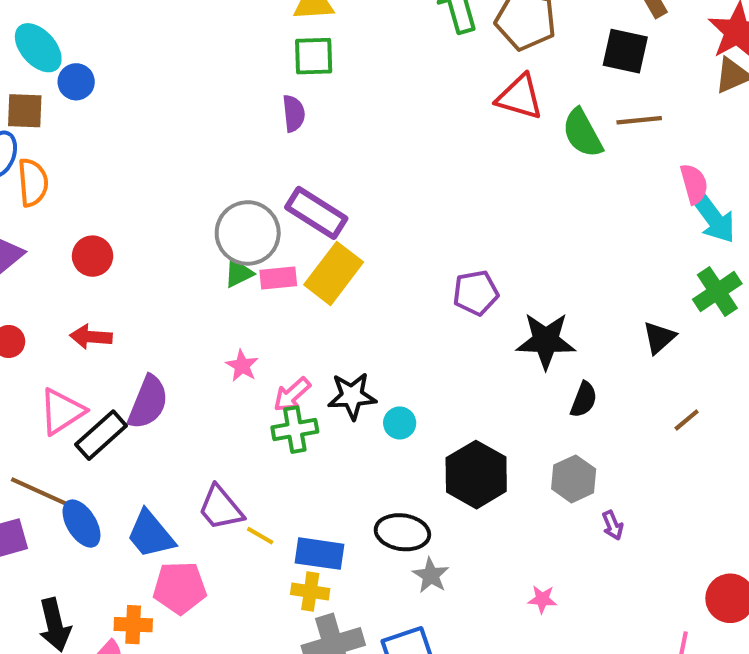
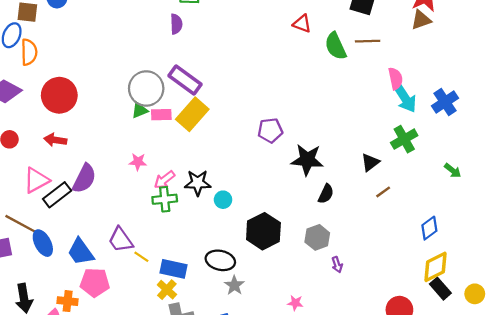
red triangle: (520, 97) -> (302, 24), size x0.7
red circle: (93, 256) -> (59, 95), size x1.6
pink star: (242, 366) -> (138, 162), turned -30
brown line: (687, 420) -> (383, 192), moved
yellow cross: (310, 591) -> (167, 290), turned 30

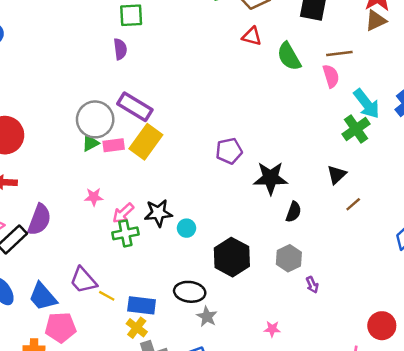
brown line: (368, 41) -> (339, 53), moved
pink semicircle: (395, 79) -> (331, 76), moved
green cross: (404, 139) -> (356, 129), moved

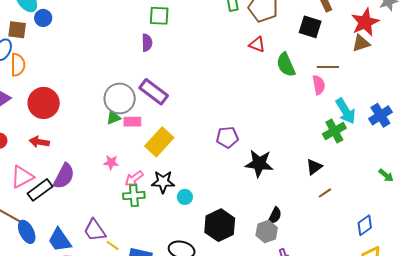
yellow rectangle: (146, 142) -> (159, 142), moved
black semicircle: (294, 212) -> (275, 216), moved

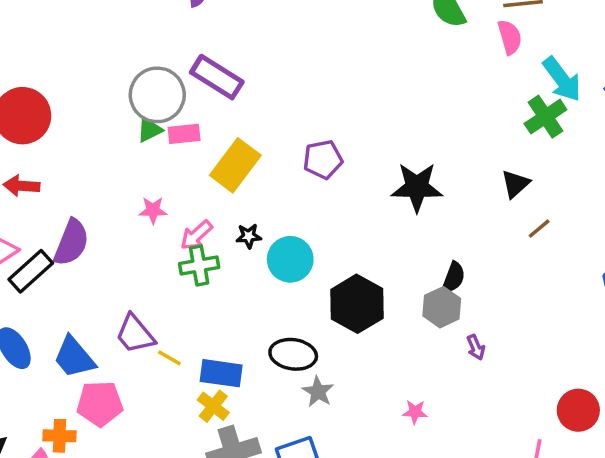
purple pentagon: (227, 137) -> (323, 159), moved
black star: (163, 182) -> (249, 236), size x0.6
cyan circle: (185, 197) -> (290, 259), size x1.6

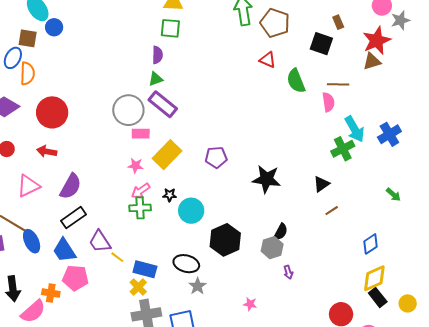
green triangle: (150, 130) -> (156, 79), moved
pink star: (153, 210) -> (136, 166), moved
black rectangle: (31, 271) -> (74, 218), moved

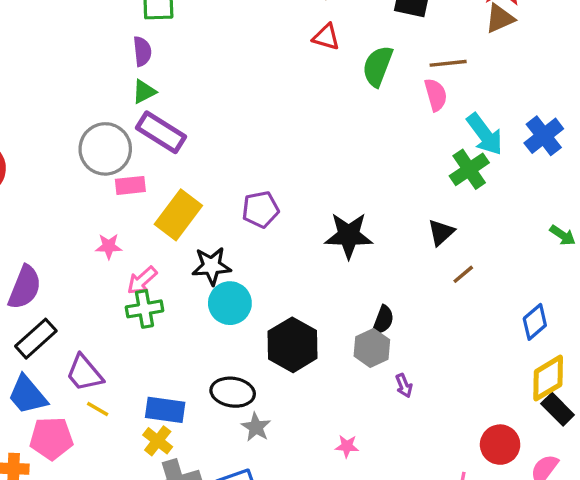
green semicircle: (296, 81) -> (378, 66), turned 50
pink star: (136, 166) -> (109, 246), moved
black star: (170, 195) -> (211, 266), moved, size x1.6
yellow line: (117, 257) -> (98, 409), moved

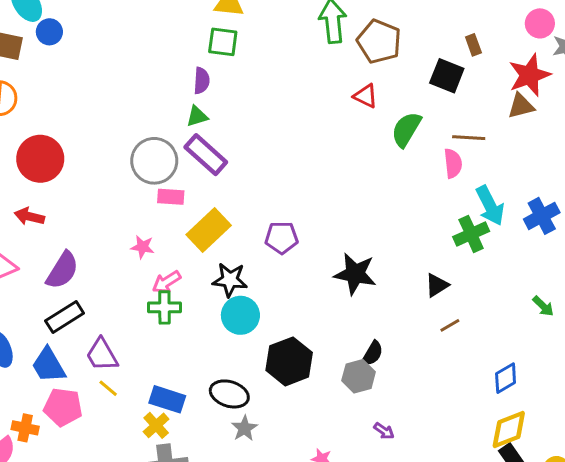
purple arrow: (404, 386) -> (384, 431), moved, turned -42

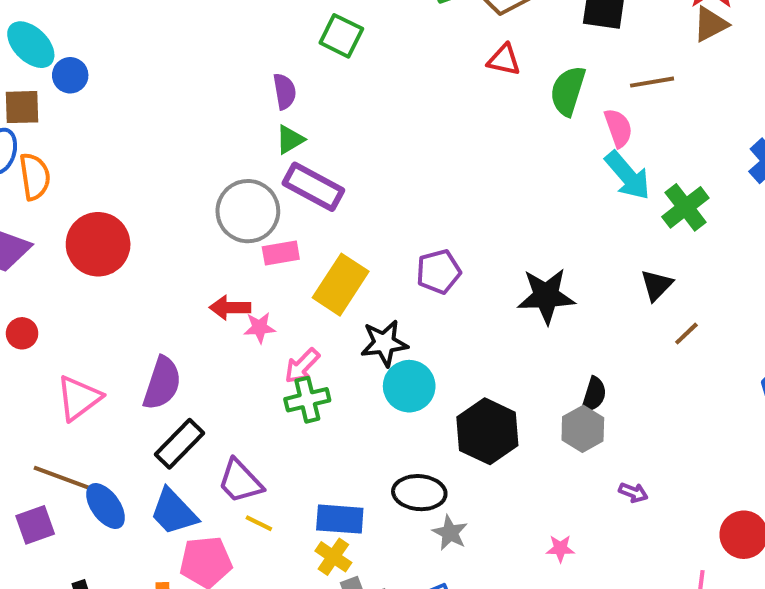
green square: (223, 42) -> (341, 36), moved, turned 32
pink semicircle: (453, 163) -> (618, 128), moved
cyan arrow: (490, 206) -> (628, 175), moved
red arrow: (29, 216) -> (230, 308), moved

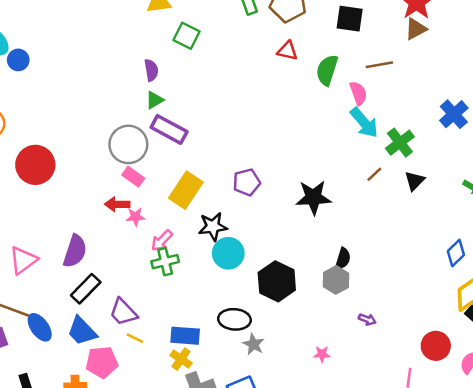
pink rectangle: (281, 253) -> (133, 177), moved, turned 45
black triangle: (657, 285) -> (415, 181), moved
brown line: (686, 334) -> (374, 174), moved

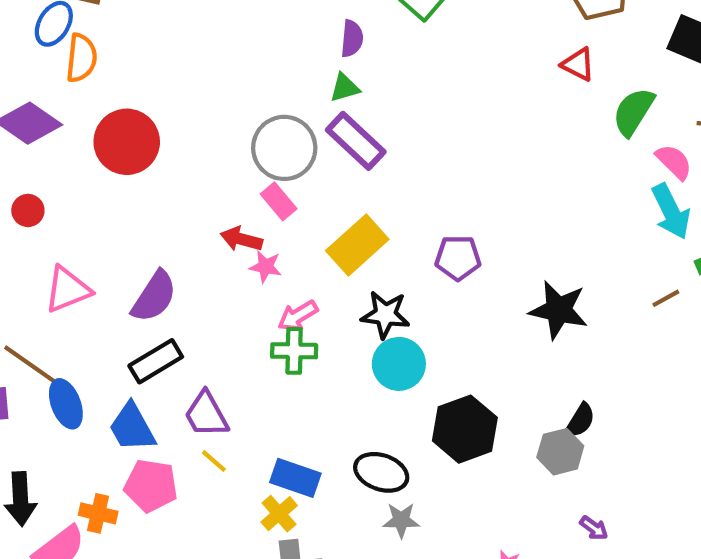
pink semicircle: (358, 93) -> (674, 162), turned -40
gray star: (253, 344) -> (401, 520), turned 30

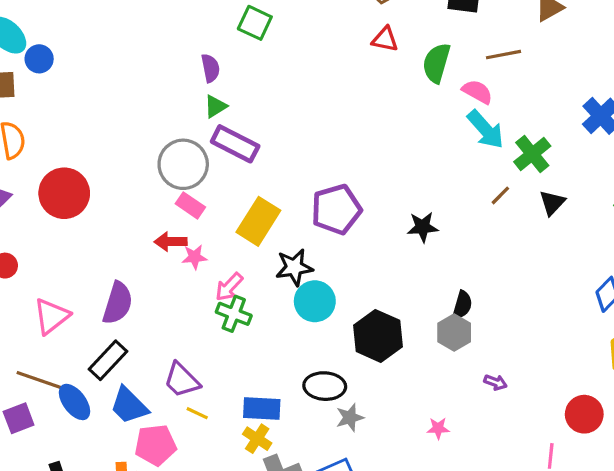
purple pentagon: (458, 258) -> (336, 209), size x1.4
black star: (559, 310) -> (423, 227), size x0.7
green cross: (294, 351) -> (234, 314), turned 36
black rectangle: (156, 361) -> (108, 360), moved

